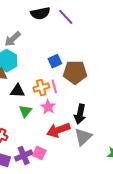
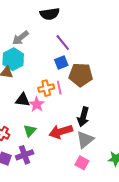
purple line: (66, 17) -> (63, 42), moved
black triangle: (17, 91) -> (23, 100), moved
pink star: (48, 107) -> (37, 104), moved
green triangle: (25, 111) -> (30, 131), moved
pink square: (39, 153) -> (82, 163), moved

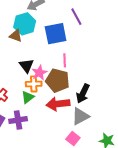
blue square: (61, 62) -> (56, 34), moved, size x1.6
brown pentagon: (81, 75) -> (57, 81), moved
orange cross: (46, 88) -> (34, 84), moved
black triangle: (23, 100) -> (26, 66), turned 35

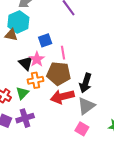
blue square: (56, 34) -> (45, 40), moved, size x0.6
pink star: (39, 73) -> (37, 59), moved
green triangle: (28, 97) -> (22, 93), moved

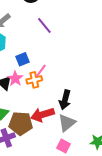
pink line: (63, 53) -> (41, 71), turned 48
brown pentagon: (59, 74) -> (21, 123), moved
orange cross: (36, 80) -> (34, 80), moved

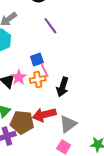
blue square: (23, 59) -> (37, 60), moved
pink line: (41, 71) -> (45, 71), turned -64
black arrow: (65, 100) -> (63, 87), moved

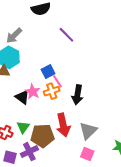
purple line: (50, 26) -> (66, 35), moved
red arrow: (44, 115) -> (63, 125), turned -80

